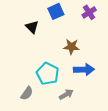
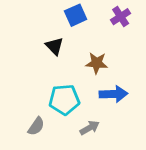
black triangle: (32, 27) -> (54, 46), moved
cyan pentagon: (48, 74) -> (64, 100), turned -30

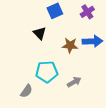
blue arrow: (114, 94) -> (92, 41), moved
gray arrow: (90, 128) -> (74, 82), moved

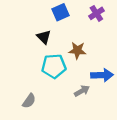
blue arrow: (92, 41) -> (102, 75), moved
cyan pentagon: (47, 72) -> (54, 66), moved

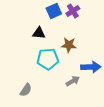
purple cross: (96, 13) -> (73, 11), moved
black triangle: (44, 37) -> (39, 33), turned -40

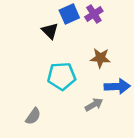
black triangle: (39, 33) -> (50, 31), moved, turned 40
brown star: (69, 45) -> (100, 58), moved

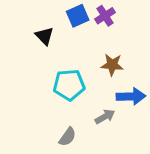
black triangle: (50, 31) -> (44, 36), moved
gray semicircle: (33, 116) -> (68, 137), moved

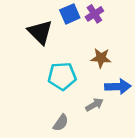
black triangle: (44, 36) -> (40, 32), size x1.5

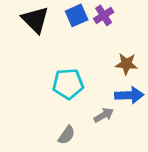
black triangle: (40, 32) -> (35, 20), moved
brown star: (101, 58) -> (126, 64), moved

